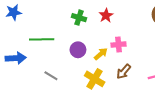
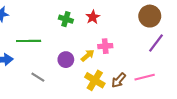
purple circle: (78, 50) -> (66, 60), moved
brown arrow: (124, 72) -> (119, 80), moved
yellow cross: (95, 79) -> (95, 80), moved

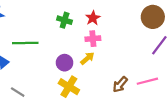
pink cross: (105, 46) -> (93, 39), moved
gray line: (38, 77) -> (18, 92), moved
yellow cross: (95, 80) -> (69, 87), moved

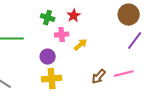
pink cross: (93, 39) -> (62, 35), moved
yellow arrow: (87, 58) -> (81, 45), moved
yellow cross: (69, 87) -> (52, 79), turned -36

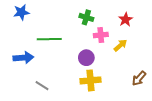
red star: (74, 16) -> (126, 20), moved

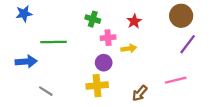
yellow arrow: (120, 45) -> (129, 49), turned 32
purple circle: (86, 58) -> (104, 63), moved
brown arrow: (139, 78) -> (140, 93), moved

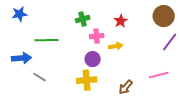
green cross: (93, 19) -> (83, 19), turned -32
gray line: (46, 91) -> (39, 77), moved

